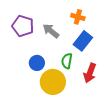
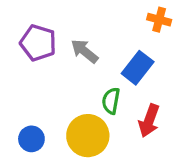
orange cross: (78, 17) -> (159, 20), moved
blue circle: (37, 63) -> (31, 139), moved

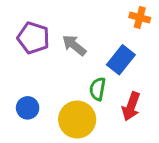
blue circle: (31, 139) -> (28, 108), moved

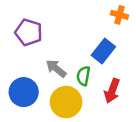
gray arrow: (74, 45) -> (56, 68), moved
blue circle: (28, 108) -> (24, 92), size x1.5

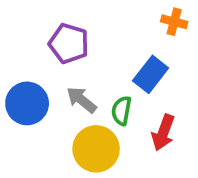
purple pentagon: (29, 32) -> (69, 44), moved
blue circle: (24, 92) -> (27, 103), moved

